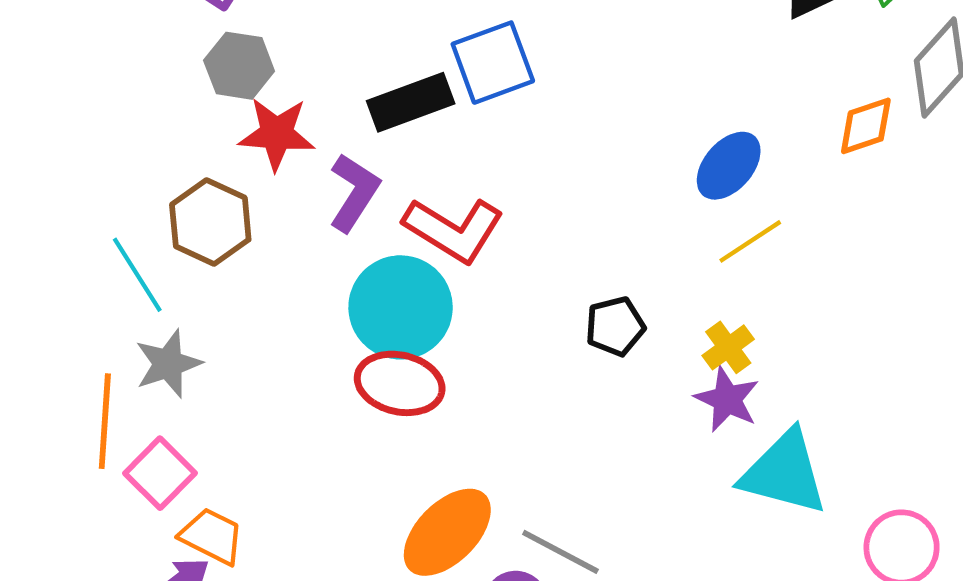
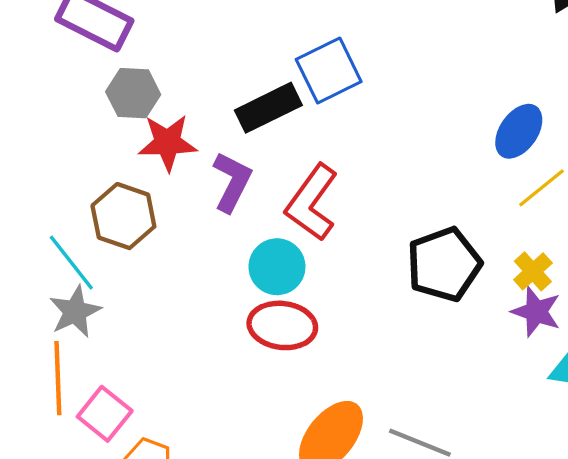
red L-shape: (454, 230) -> (312, 203), turned 100
cyan circle: (401, 307) -> (277, 267), size x0.7
black pentagon: (615, 326) -> (444, 264), size x1.6
gray star: (168, 364) -> (75, 312), moved

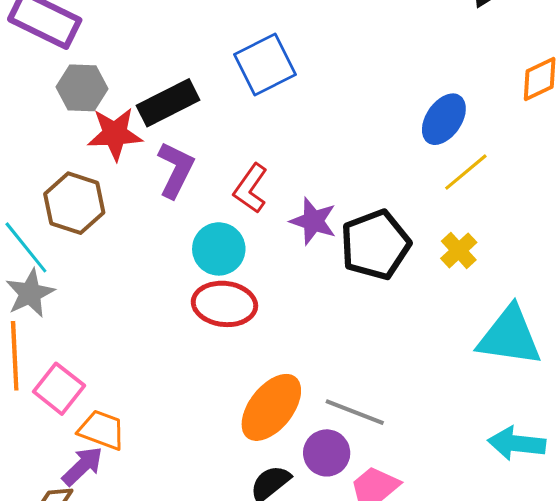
black rectangle: (268, 108) -> (168, 103), moved
red L-shape: (312, 203) -> (251, 188), size x0.7
purple star: (536, 312) -> (313, 221), moved

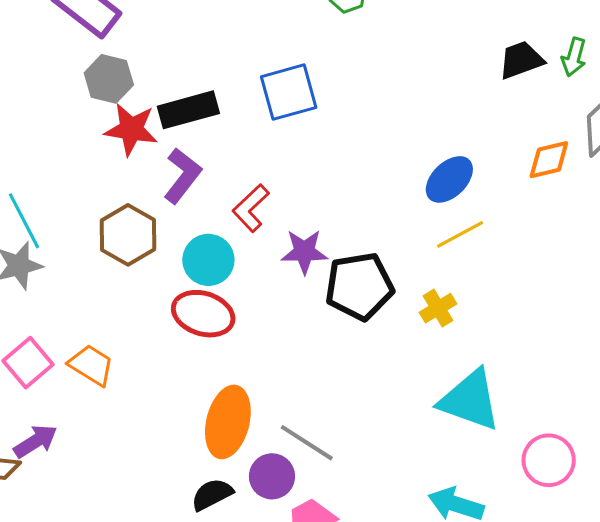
brown hexagon: (74, 203) -> (128, 235), moved
purple star: (313, 221) -> (304, 252), turned -30
orange ellipse: (271, 407) -> (228, 422), turned -36
orange trapezoid: (102, 430) -> (91, 365), moved

